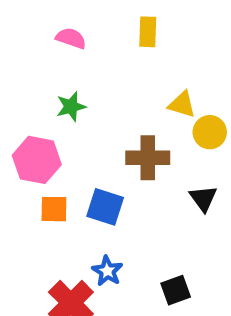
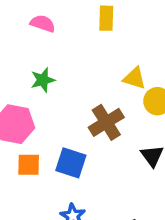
brown cross: (148, 158) -> (106, 122), turned -32

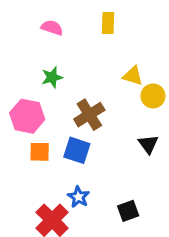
brown cross: (106, 122) -> (89, 115), moved

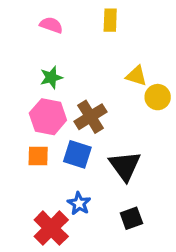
pink hexagon: (27, 116) -> (48, 117), moved
black triangle: (148, 144) -> (125, 166), moved, size x1.5

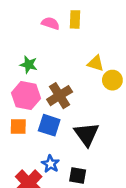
pink semicircle: (51, 25) -> (51, 23), moved
green star: (51, 77) -> (29, 65), turned 30
black square: (131, 218) -> (78, 176), moved, turned 30

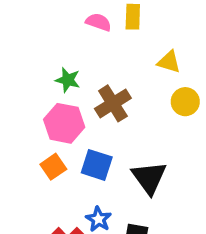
yellow triangle: (96, 63) -> (169, 62), moved
brown cross: (60, 96) -> (113, 103), moved
orange square: (18, 127) -> (53, 167), turned -36

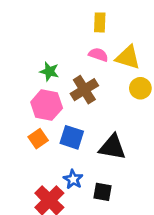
pink semicircle: (98, 22) -> (98, 55), moved
yellow triangle: (169, 62) -> (128, 57), size x1.4
black triangle: (149, 178) -> (112, 147), turned -44

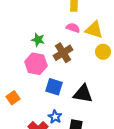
orange square: (38, 139) -> (13, 98), moved

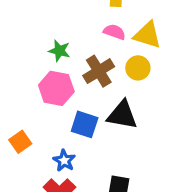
yellow circle: (103, 52) -> (138, 68), moved
black triangle: (83, 94) -> (122, 115), moved
blue star: (55, 117) -> (64, 161), moved

